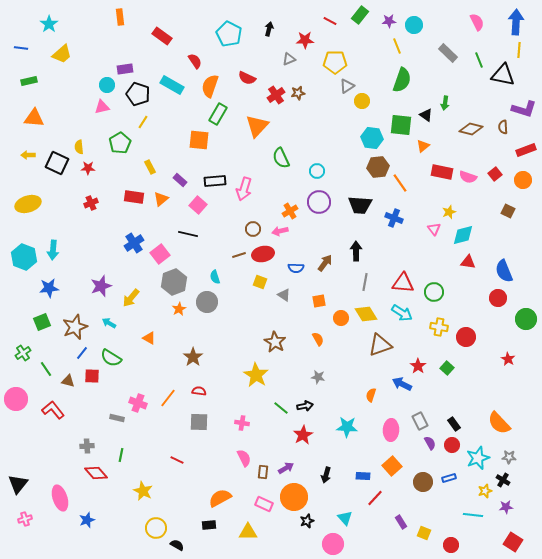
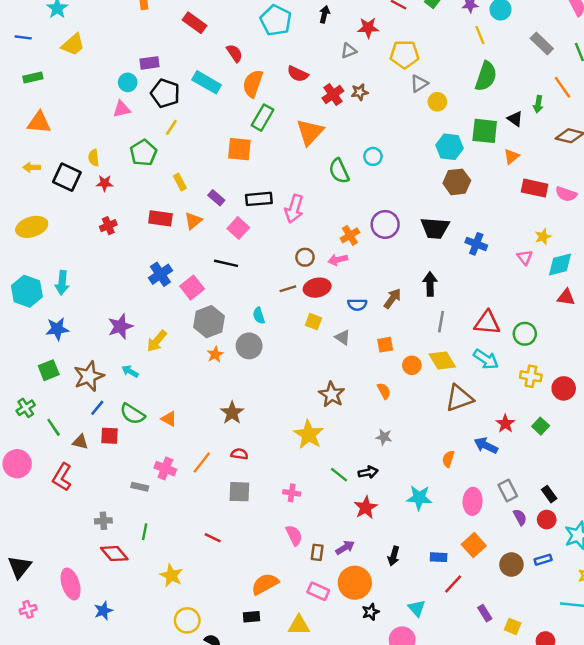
cyan circle: (317, 171) -> (373, 156), moved
orange line: (400, 183) -> (562, 87), moved
orange triangle: (149, 338) -> (169, 419), moved
red L-shape: (53, 410) -> (62, 477), turned -110

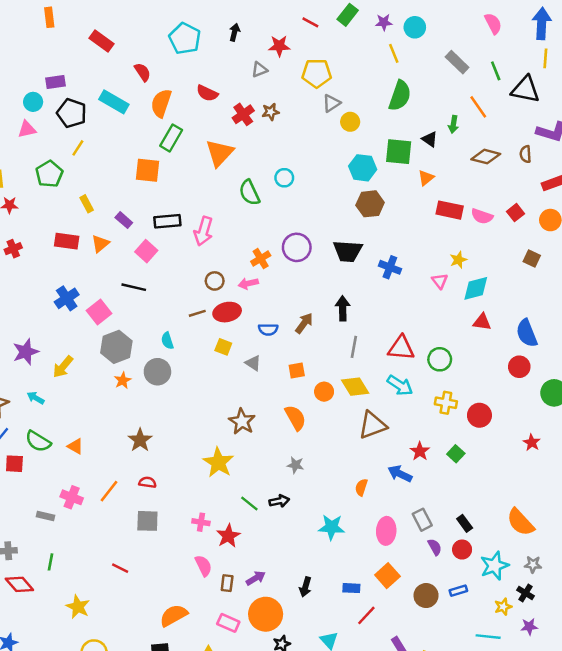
orange semicircle: (384, 391) -> (295, 418), size x1.5
red star: (366, 507) -> (228, 536), moved

